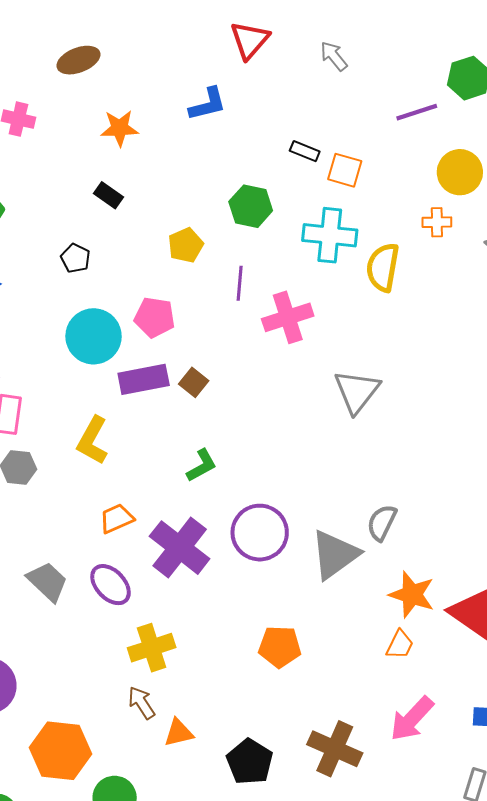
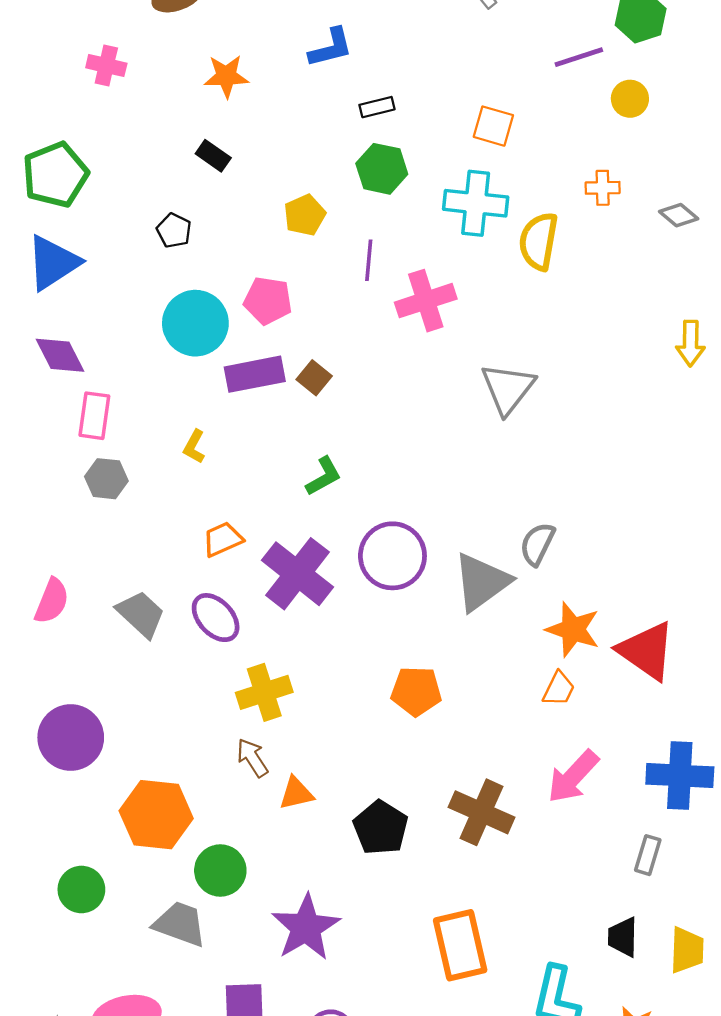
black rectangle: (305, 151) -> (377, 107), moved, turned -36
yellow circle: (460, 172) -> (630, 99), moved, size x0.7
yellow L-shape: (93, 440) -> (194, 447), size x0.6

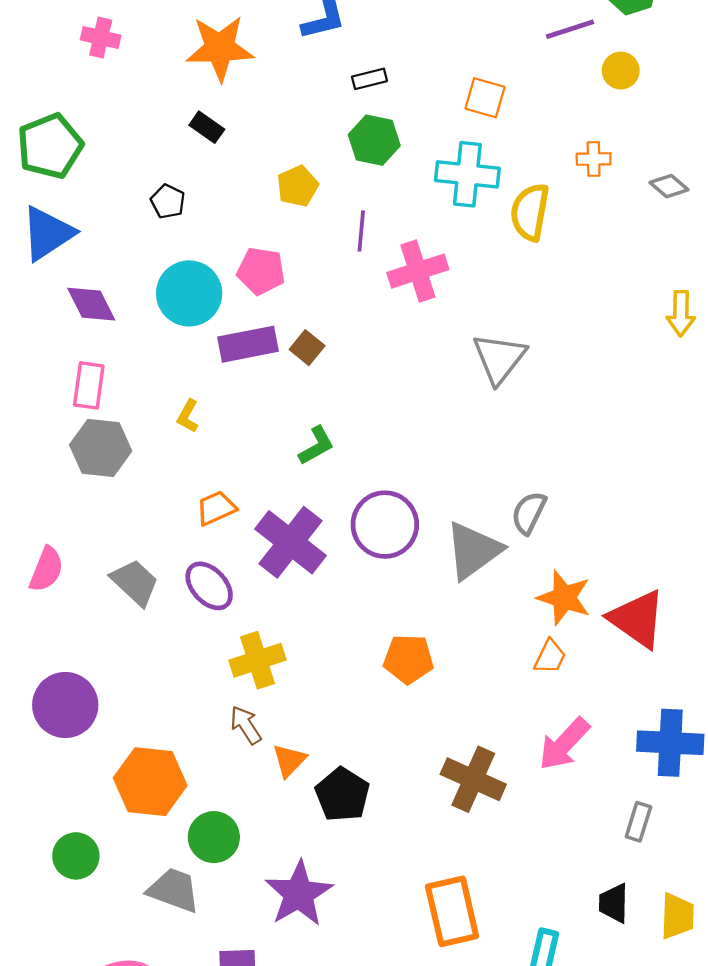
orange star: (226, 76) -> (220, 48), size x1.5
purple diamond: (60, 355) -> (91, 304), moved
gray hexagon: (106, 479) -> (101, 448), size x1.4
orange triangle: (296, 793) -> (289, 760), turned -33
black pentagon: (381, 828) -> (342, 795), moved

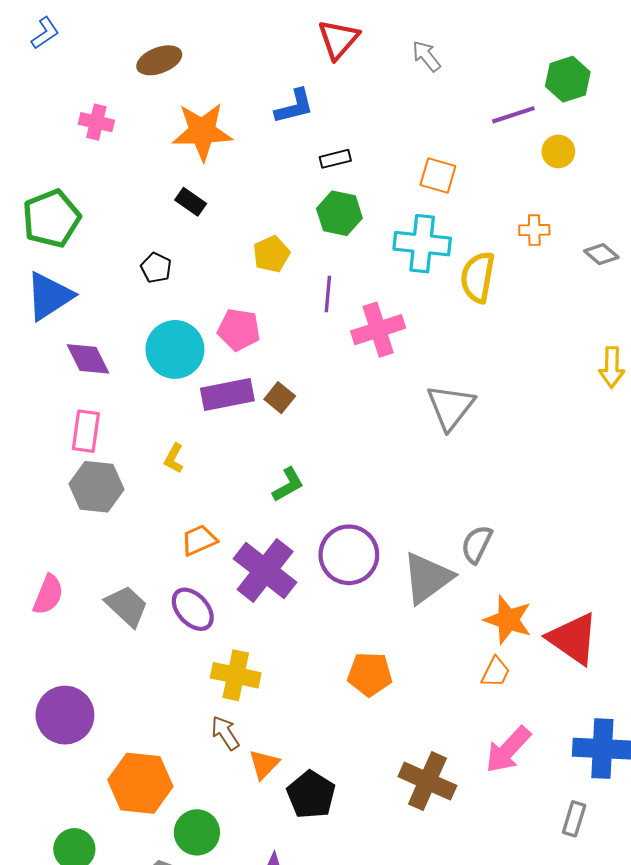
yellow cross: (257, 660) -> (236, 675), turned 30

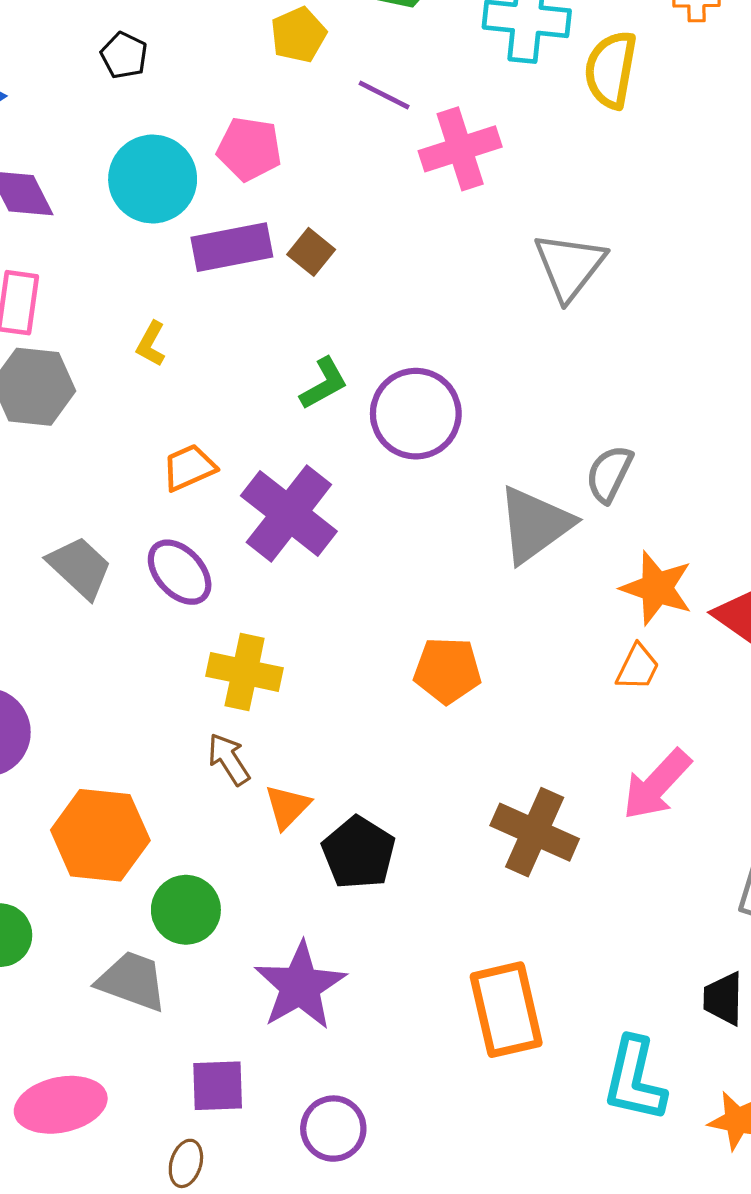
purple line: (328, 294) -> (384, 95), turned -68
purple circle: (349, 555) -> (416, 414), moved

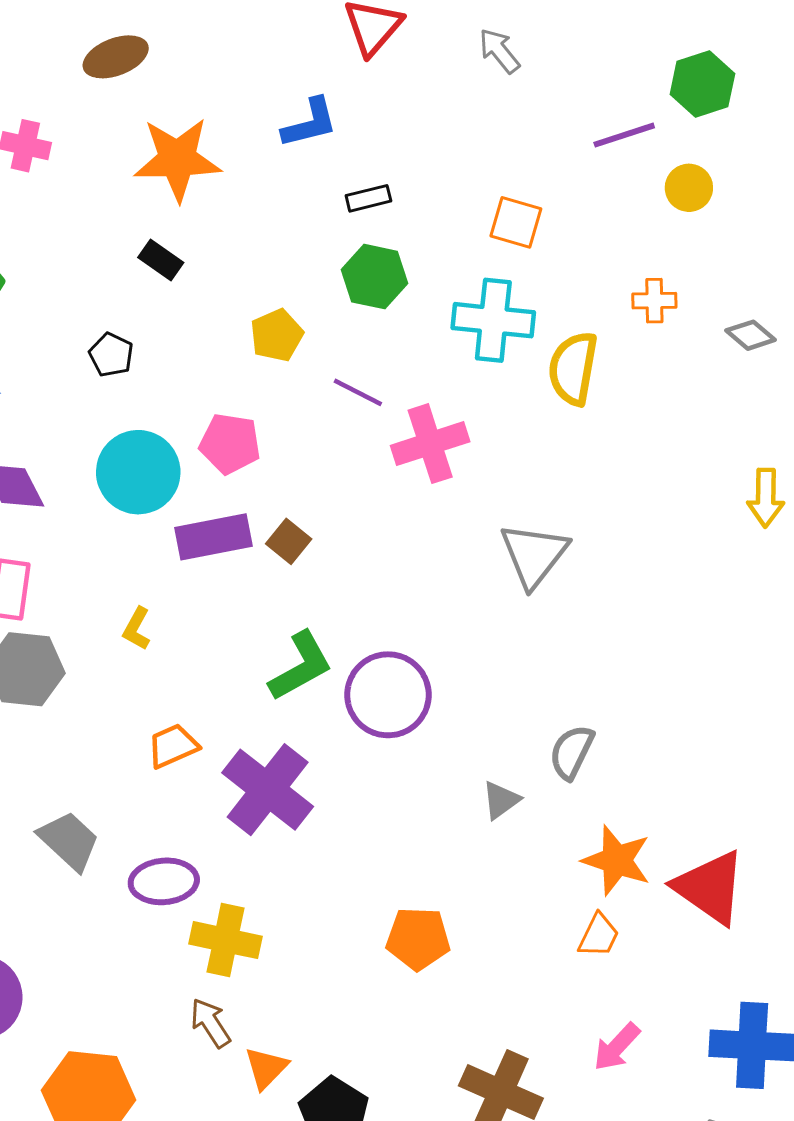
green L-shape: (324, 384) -> (301, 666), size x1.4
gray triangle: (535, 525) -> (501, 800), size x0.5
purple ellipse: (180, 572) -> (164, 881), moved, turned -52
pink arrow: (657, 785) -> (617, 1047), size x0.7

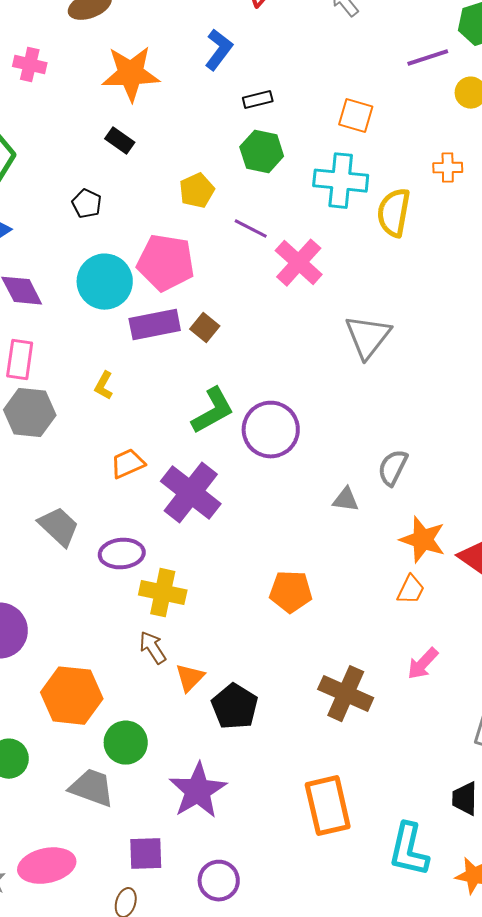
blue L-shape: (310, 123) -> (219, 50), turned -39
pink pentagon: (230, 444) -> (166, 263), size x1.4
pink cross: (430, 444) -> (299, 263), turned -30
gray triangle: (501, 800) -> (346, 500), turned 44

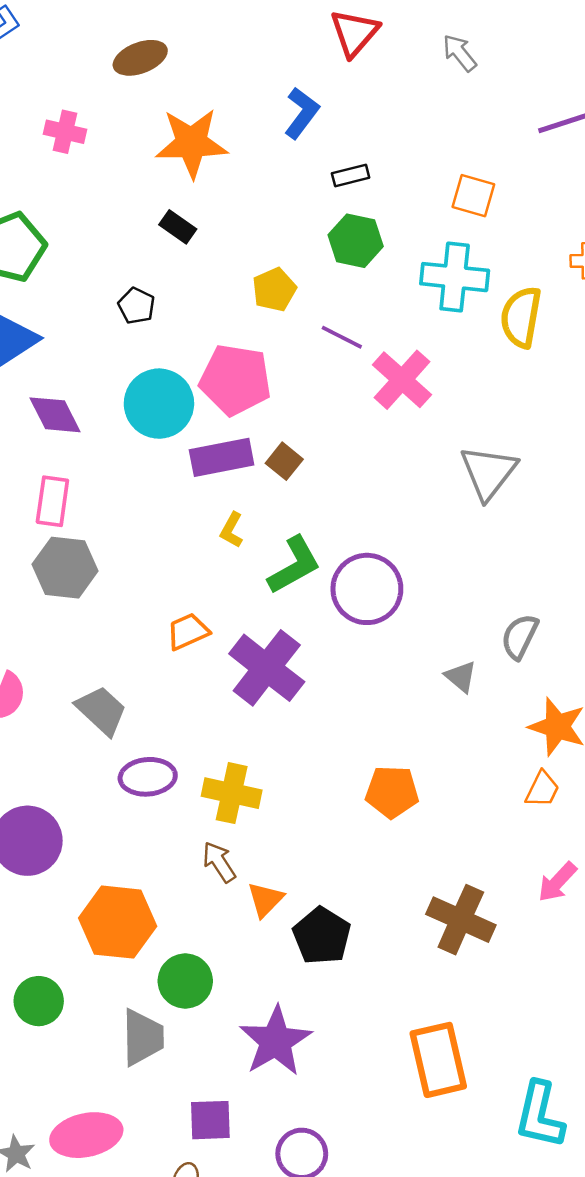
yellow L-shape: (104, 386) -> (232, 530), moved
gray triangle: (346, 500) -> (461, 677), turned 32
purple ellipse: (122, 554) -> (148, 777), moved
gray trapezoid: (92, 788) -> (143, 1037), turned 69

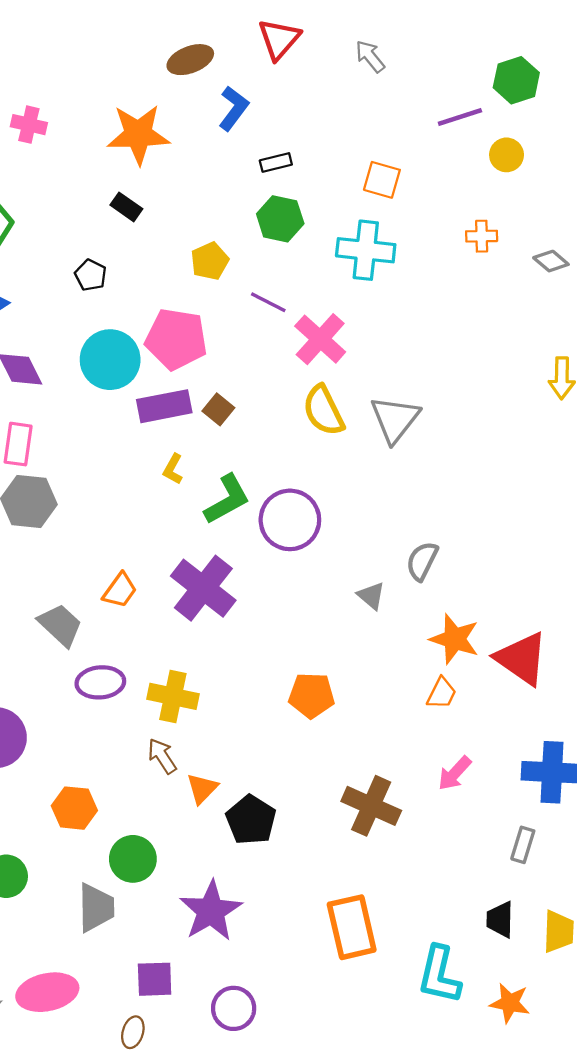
brown ellipse: (140, 58) -> (190, 60), moved
yellow semicircle: (521, 317) -> (323, 411), moved, turned -36
orange trapezoid: (188, 632) -> (120, 590), moved, turned 150
orange hexagon: (118, 922) -> (74, 808), size x0.7

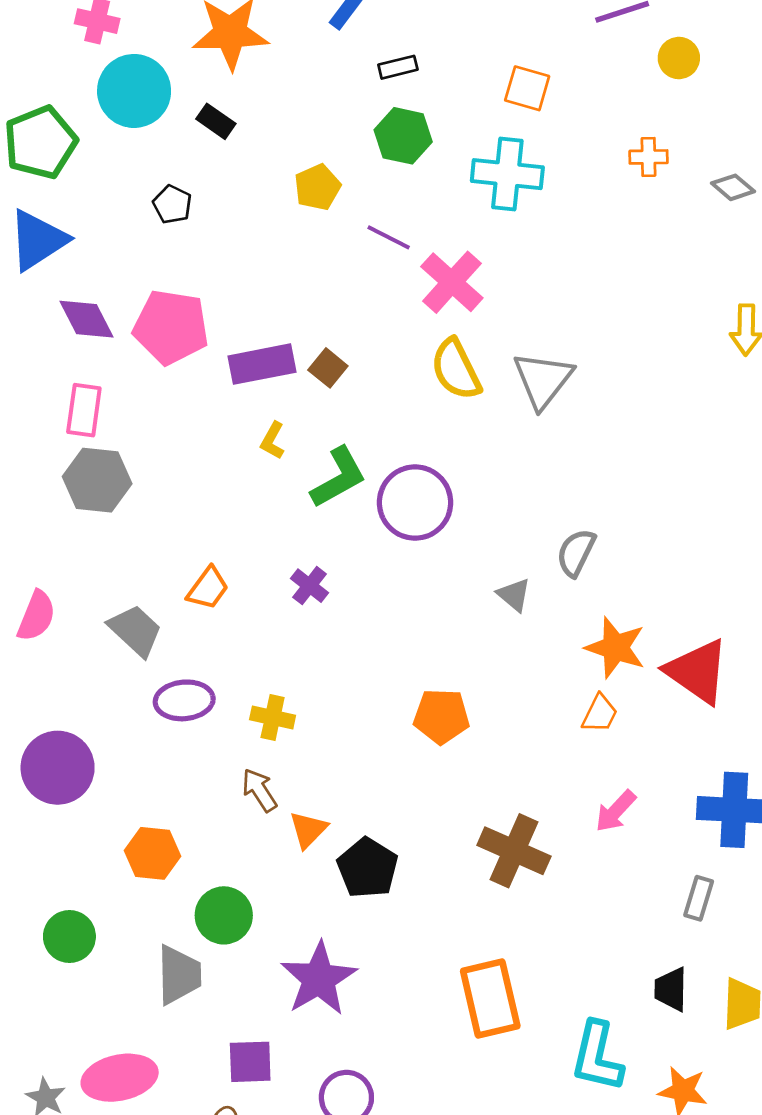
pink pentagon: (176, 339) -> (171, 327), moved
cyan circle: (110, 360) -> (134, 91), moved
purple cross: (203, 588) -> (310, 586), size x0.5
yellow cross: (173, 696) -> (273, 718), size x0.7

